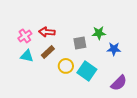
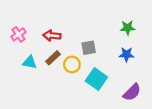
green star: (99, 33) -> (128, 28), moved
pink cross: (25, 36) -> (19, 34), moved
yellow circle: (66, 66) -> (72, 64), moved

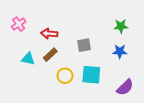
pink cross: (19, 34) -> (19, 24), moved
yellow circle: (72, 64) -> (65, 76), moved
cyan square: (96, 79) -> (91, 75), turned -30

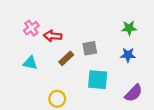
pink cross: (19, 24) -> (31, 28), moved
brown rectangle: (50, 55) -> (66, 58), moved
yellow circle: (65, 76) -> (57, 99), moved

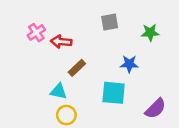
gray square: (90, 48) -> (110, 22), moved
blue star: (128, 55) -> (129, 64), moved
cyan triangle: (30, 63) -> (59, 91), moved

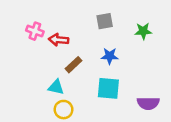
pink cross: (36, 33) -> (35, 31), turned -35
blue star: (129, 64) -> (110, 56), moved
purple semicircle: (155, 108) -> (148, 103), turned 45

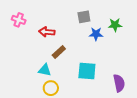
pink cross: (35, 31) -> (19, 20), moved
blue star: (110, 56) -> (96, 34), moved
purple semicircle: (148, 103) -> (119, 83), turned -102

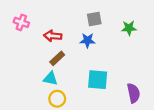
blue star: (96, 34) -> (87, 40), moved
brown rectangle: (59, 52) -> (57, 58), moved

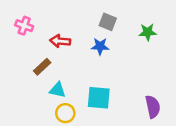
gray square: (94, 19) -> (108, 22), turned 32
brown rectangle: (57, 58) -> (42, 67), moved
cyan square: (98, 80) -> (99, 98), moved

